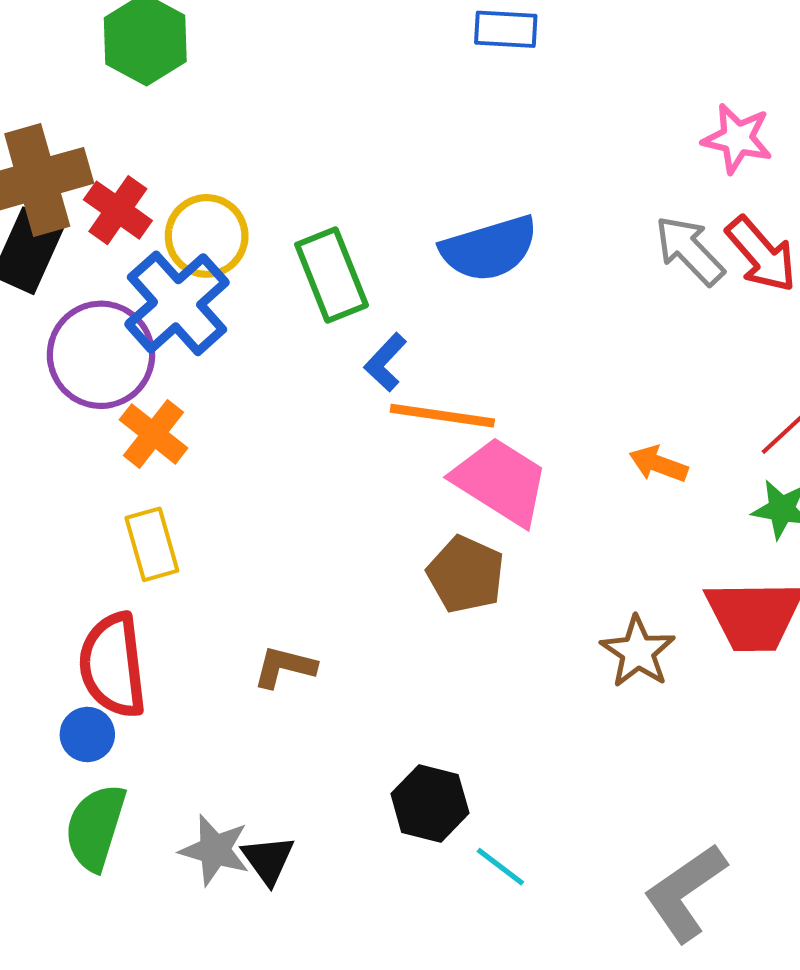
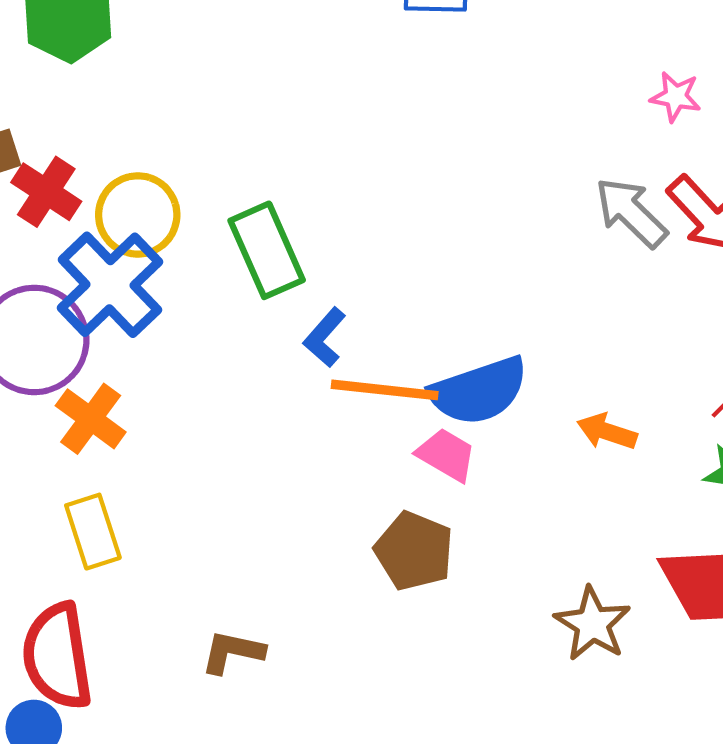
pink star: (737, 139) -> (676, 97), size x0.7
blue semicircle: (489, 249) -> (479, 391), moved
pink trapezoid: (501, 481) -> (446, 455), size x0.6

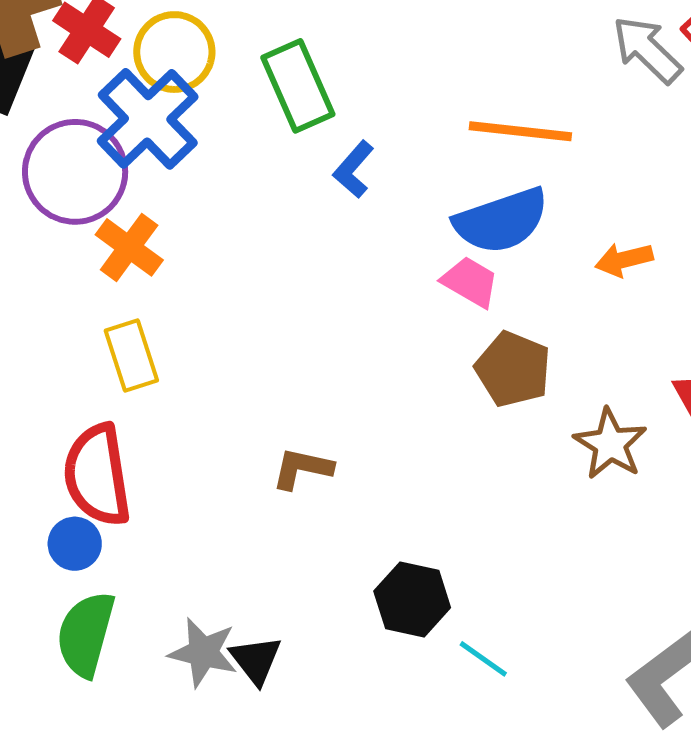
orange line: (385, 390) -> (520, 131), moved
orange arrow: (607, 432) -> (624, 260), turned -32
brown pentagon: (414, 551) -> (513, 369), moved
brown L-shape: (233, 652) -> (302, 468), moved

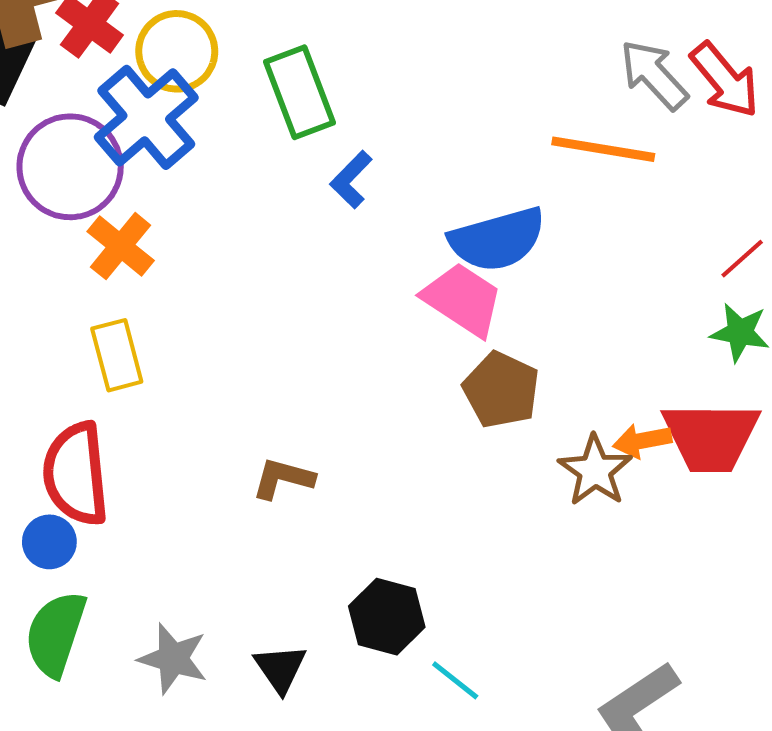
orange line: (520, 131) -> (603, 149), moved
orange arrow: (624, 260) -> (642, 441), moved
pink trapezoid: (470, 282) -> (463, 299), size x1.4
black triangle: (256, 660) -> (280, 668), moved

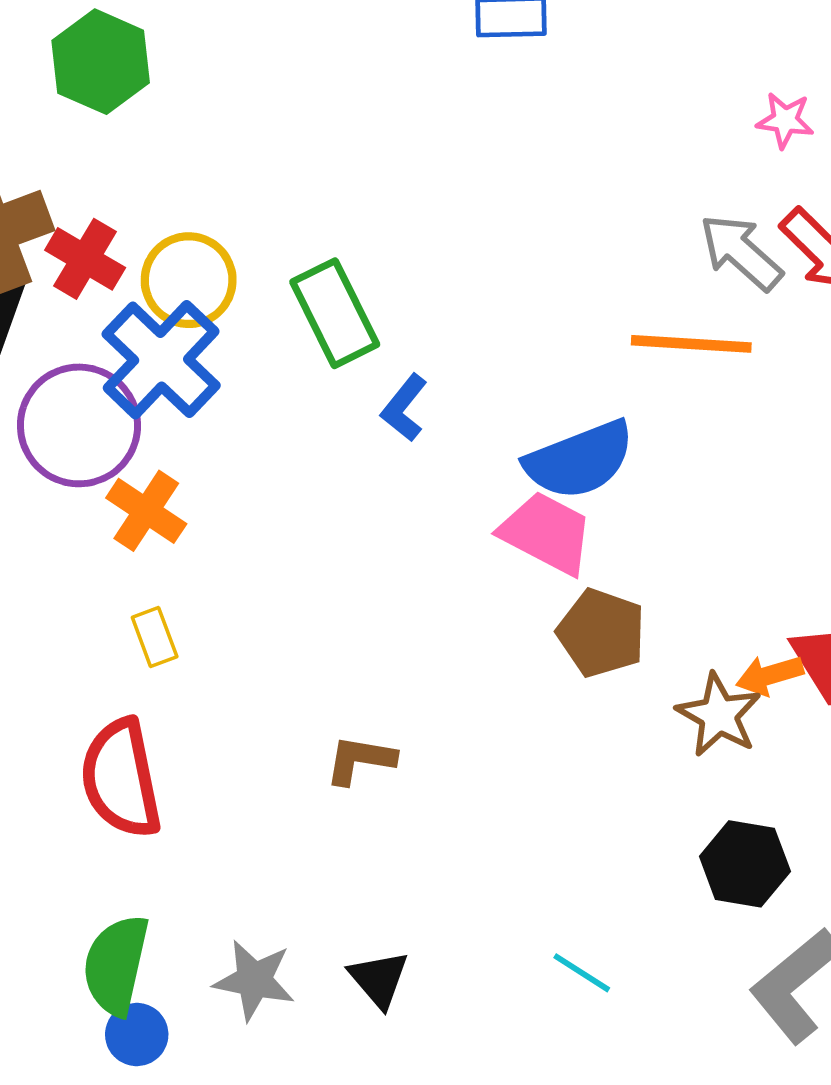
yellow rectangle: (117, 355) -> (155, 637), size x0.7
blue circle: (49, 542) -> (137, 1034), moved
black hexagon: (387, 617) -> (745, 864), moved

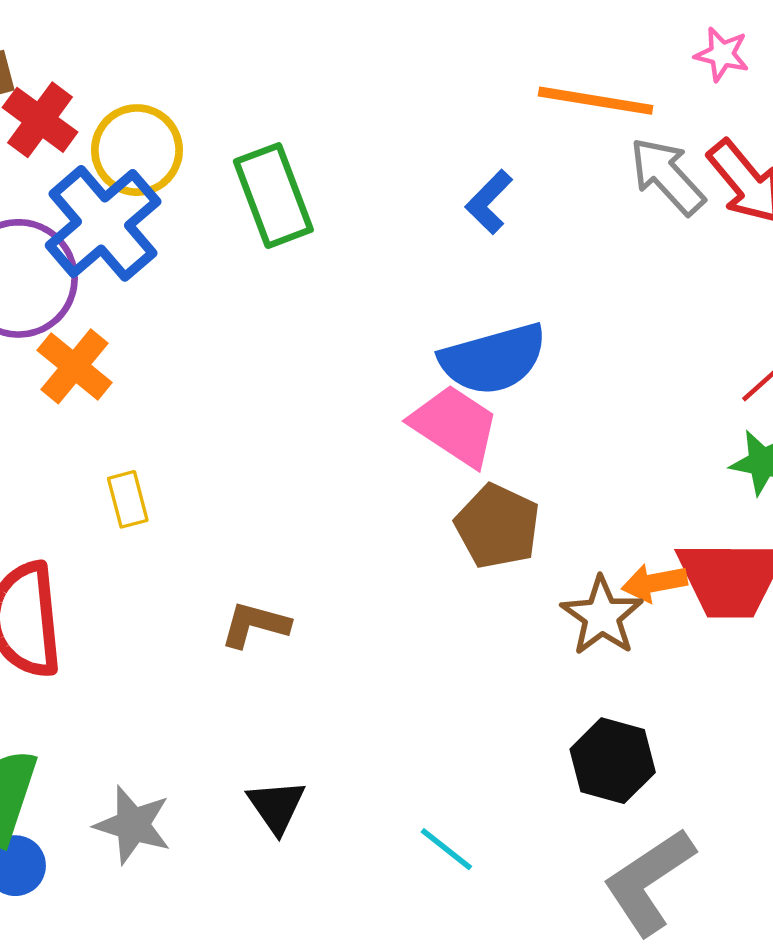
orange line: (691, 344) -> (596, 101), moved
blue L-shape: (404, 408) -> (489, 202), moved
yellow rectangle: (155, 637) -> (128, 499), moved
black triangle: (379, 979) -> (276, 806), moved

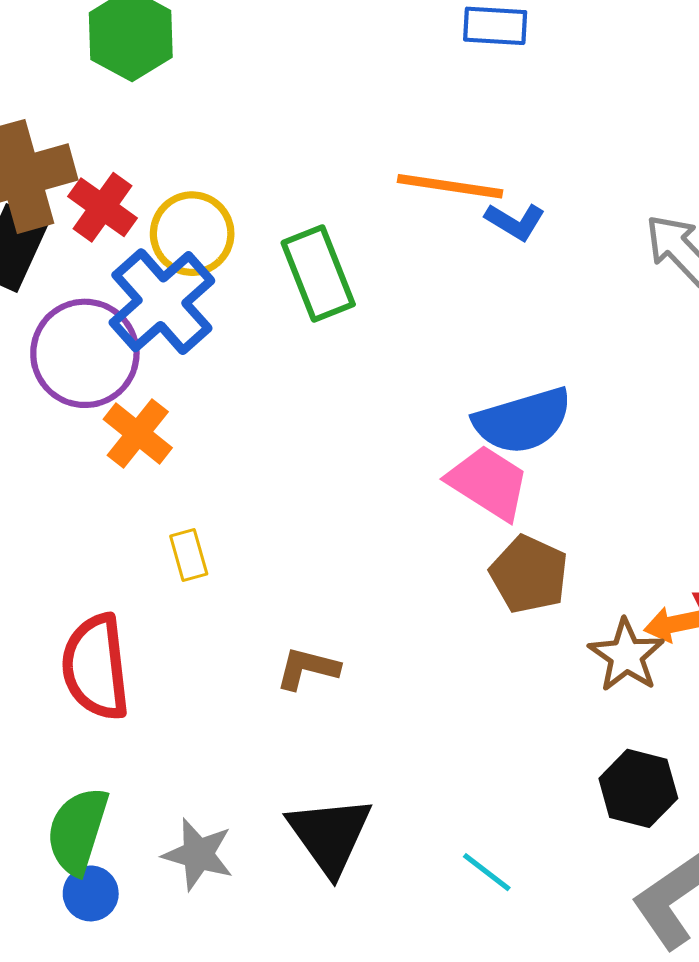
orange line: (596, 101) -> (450, 186), moved
blue L-shape: (489, 202) -> (515, 222), moved, turned -102
black triangle: (276, 806) -> (330, 835), size x1.6

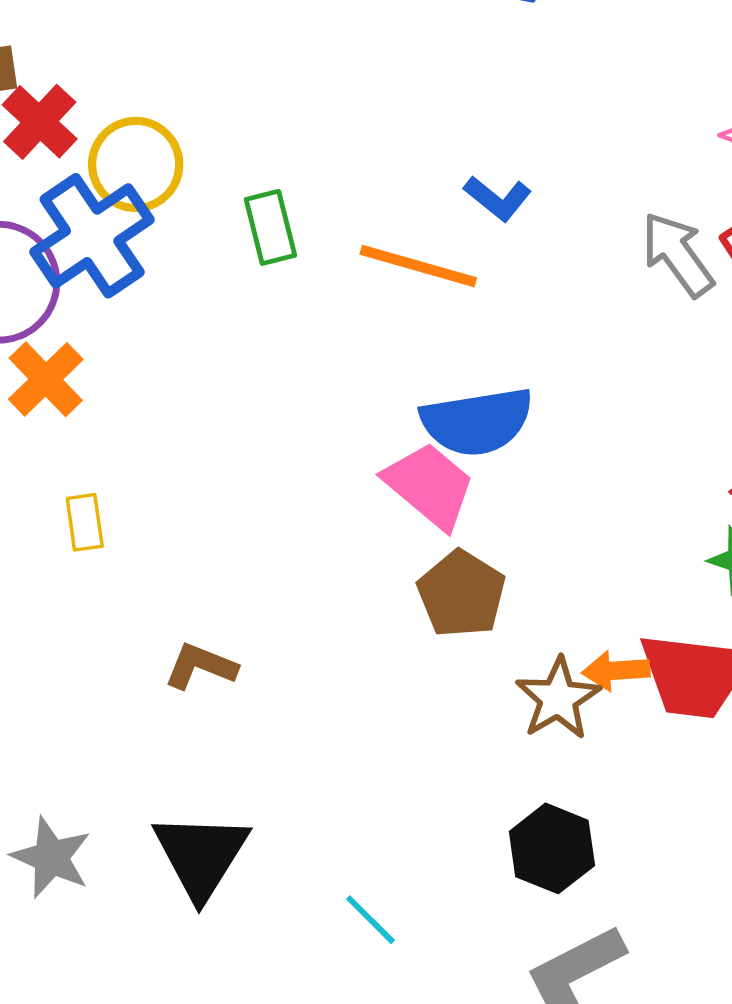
orange line: (450, 186) -> (418, 266), moved
green rectangle: (318, 274) -> (270, 227), size x0.7

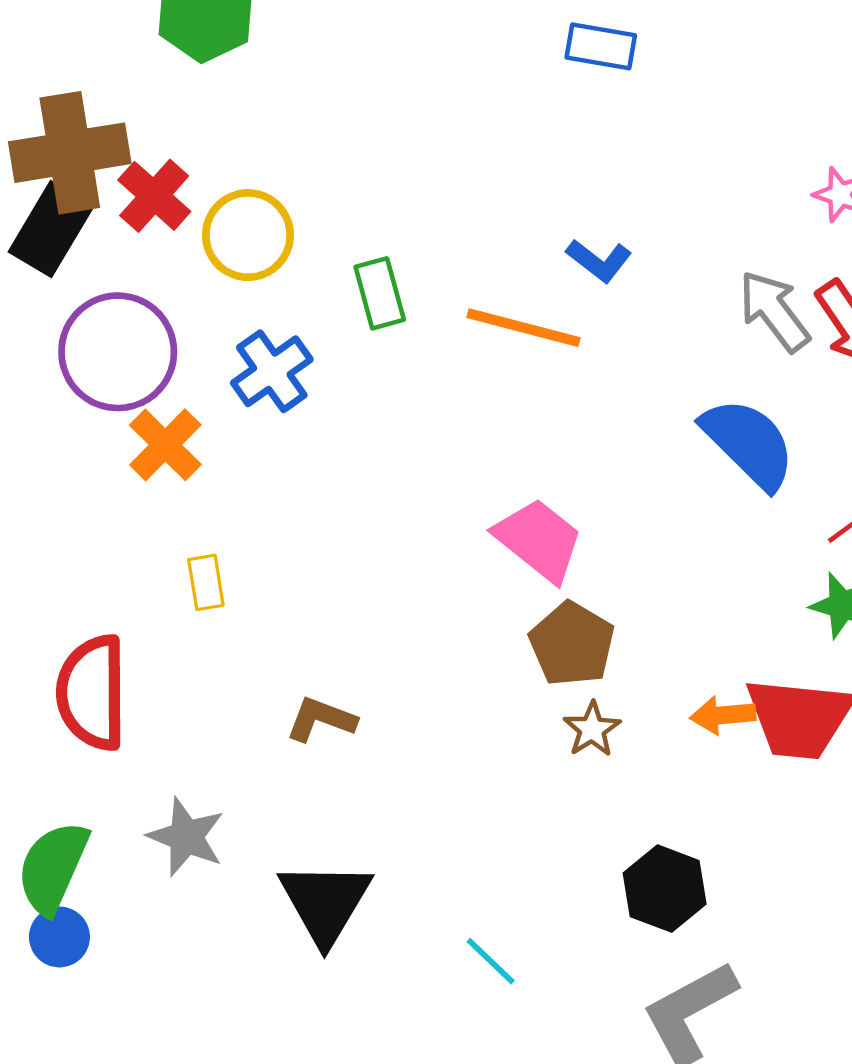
blue cross: (92, 236) -> (272, 371), moved, size x0.7
blue semicircle: (477, 422) -> (749, 443), moved, turned -125
brown star: (558, 698) -> (592, 729), moved, size x0.7
gray star: (51, 857) -> (186, 837), moved

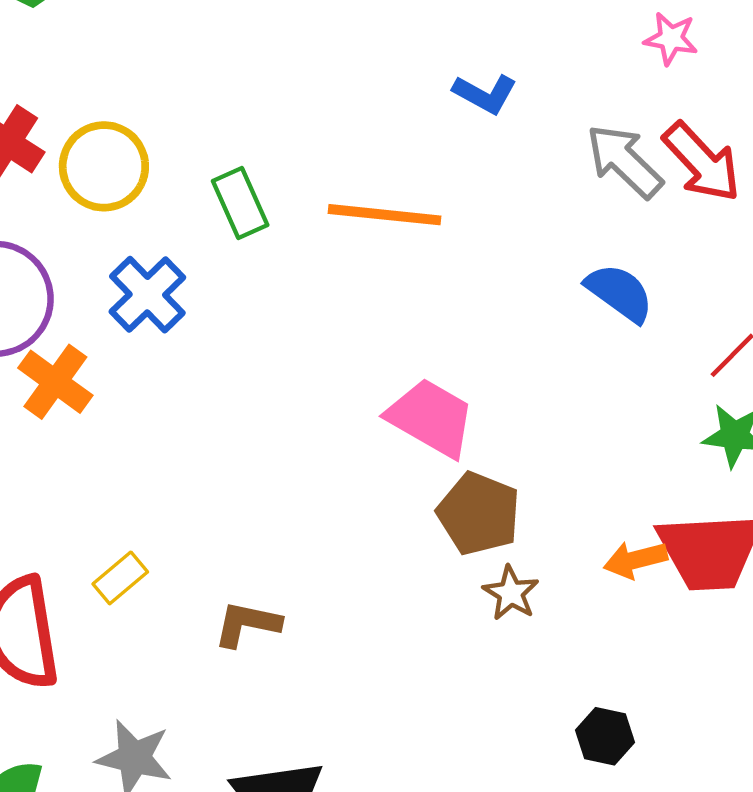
blue L-shape: (599, 261) -> (485, 94), moved
blue semicircle: (749, 443) -> (620, 293), size x0.7
yellow rectangle: (206, 582) -> (120, 578), moved, turned 68
black hexagon: (665, 889) -> (605, 736), size x0.7

